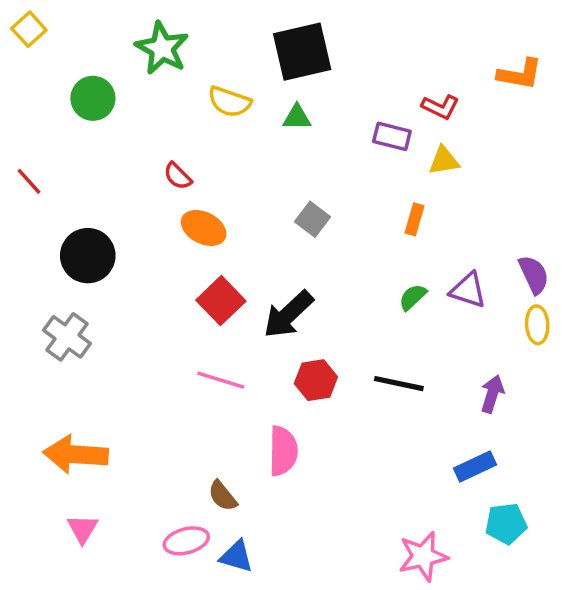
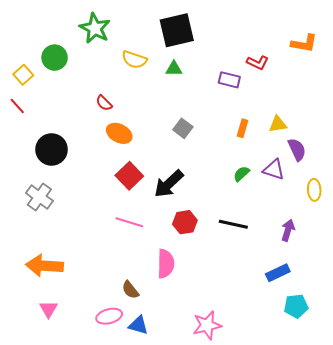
yellow square: (29, 29) -> (23, 75), moved
yellow triangle: (444, 161) -> (278, 124), moved
purple semicircle: (534, 275) -> (297, 149), moved
pink star: (423, 556) -> (207, 325), moved

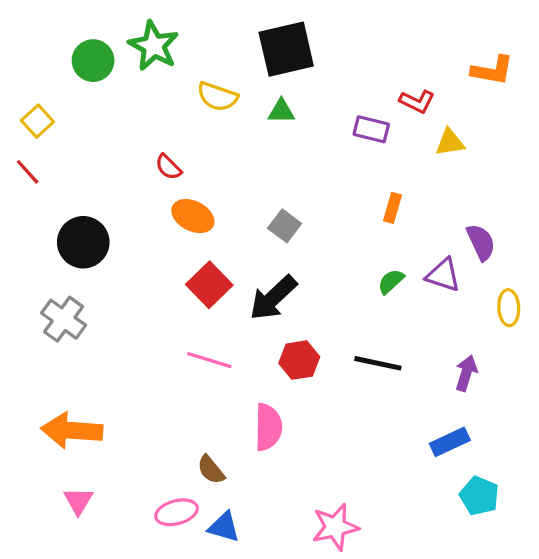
green circle: (55, 58) -> (93, 61), moved
yellow triangle: (278, 124) -> (450, 142), moved
gray square: (183, 128) -> (285, 226), moved
cyan pentagon: (296, 306) -> (479, 496), turned 30

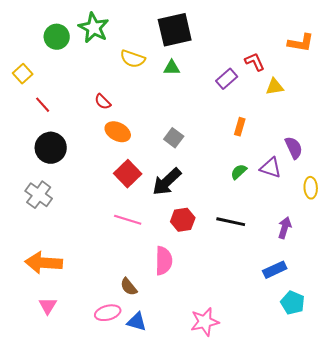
red L-shape: (417, 101) -> (255, 62), turned -140
purple rectangle: (371, 129) -> (227, 79), turned -55
red line: (28, 172) -> (43, 105), moved

